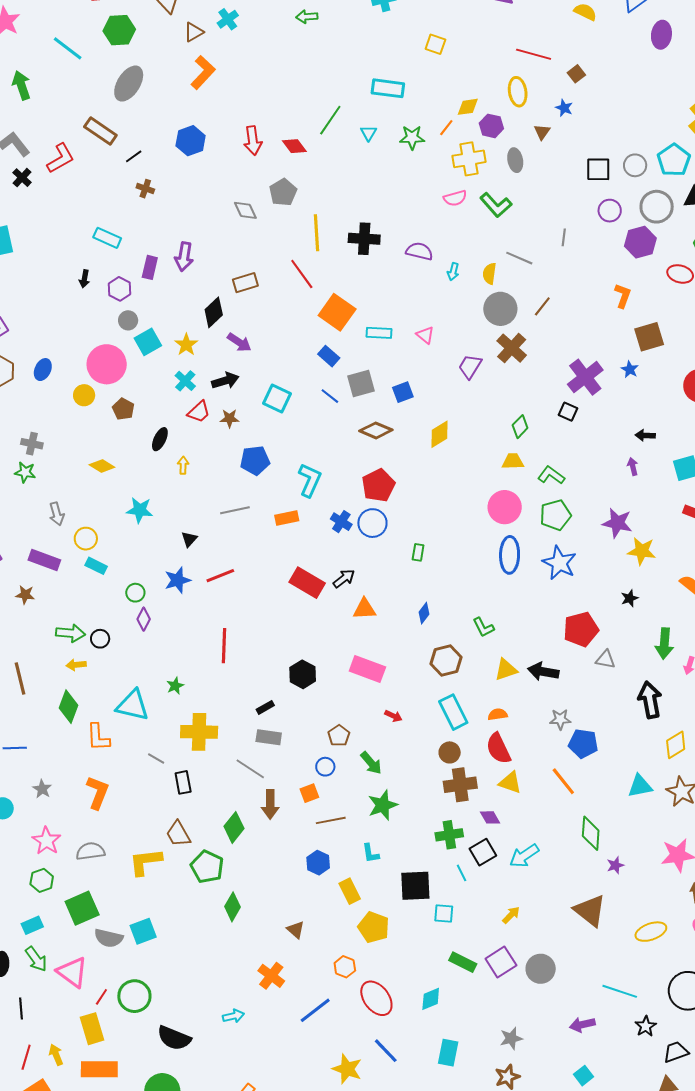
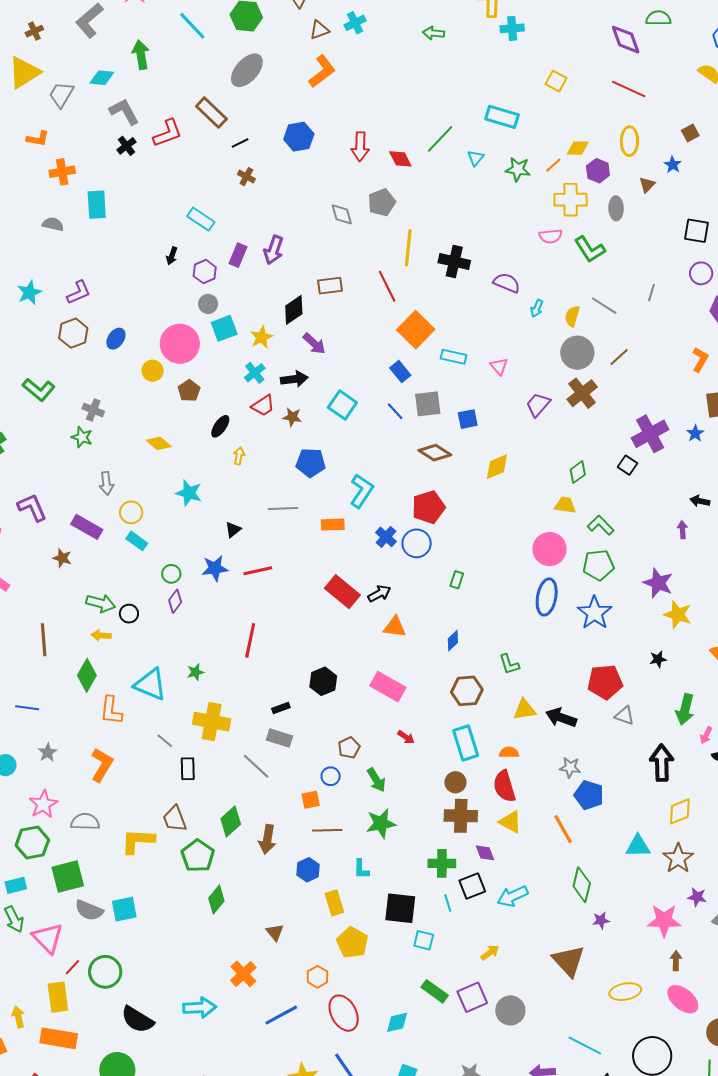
red line: (534, 54) -> (629, 89), moved
brown arrow: (270, 804) -> (267, 839), moved
green hexagon: (42, 880) -> (32, 843), size x1.4
cyan arrow: (233, 1016) -> (200, 1007), size x1.5

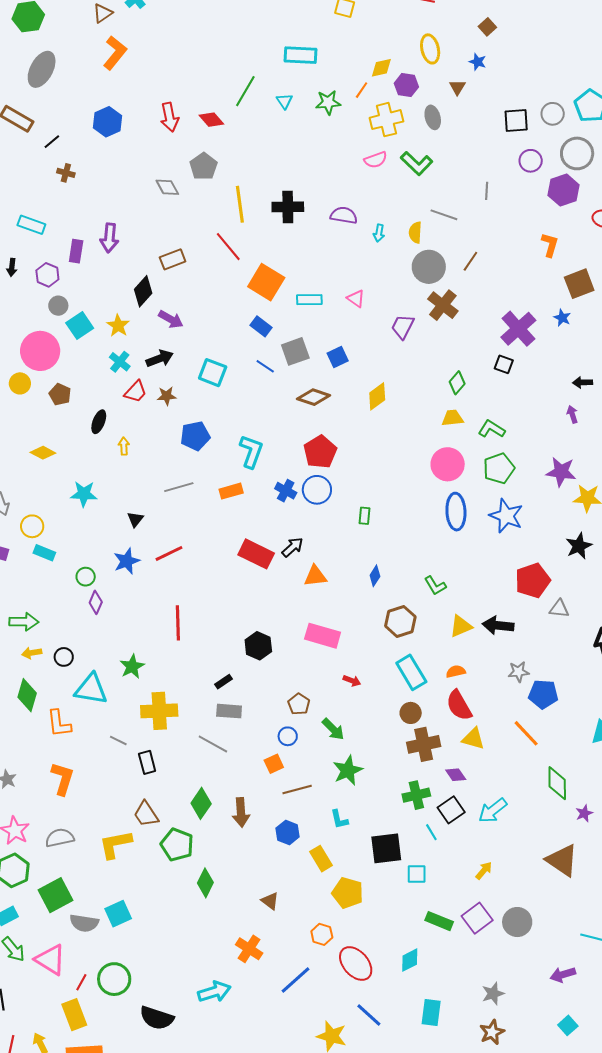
black circle: (129, 614) -> (64, 657), moved
black star: (658, 659) -> (579, 546), size x1.5
green star: (195, 672) -> (132, 667), size x1.4

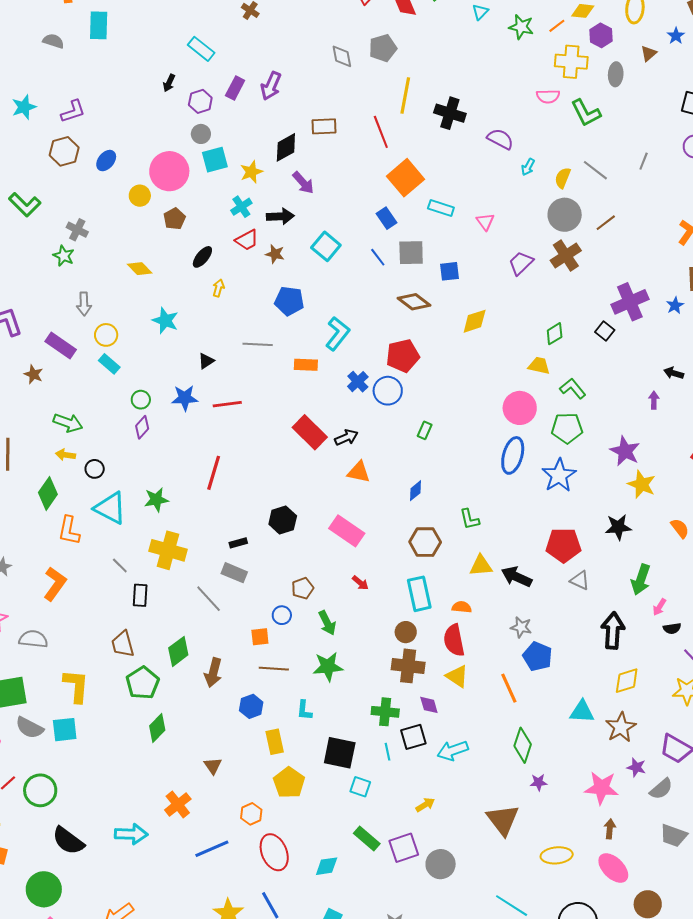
yellow L-shape: (115, 844) -> (76, 686), moved, turned 87

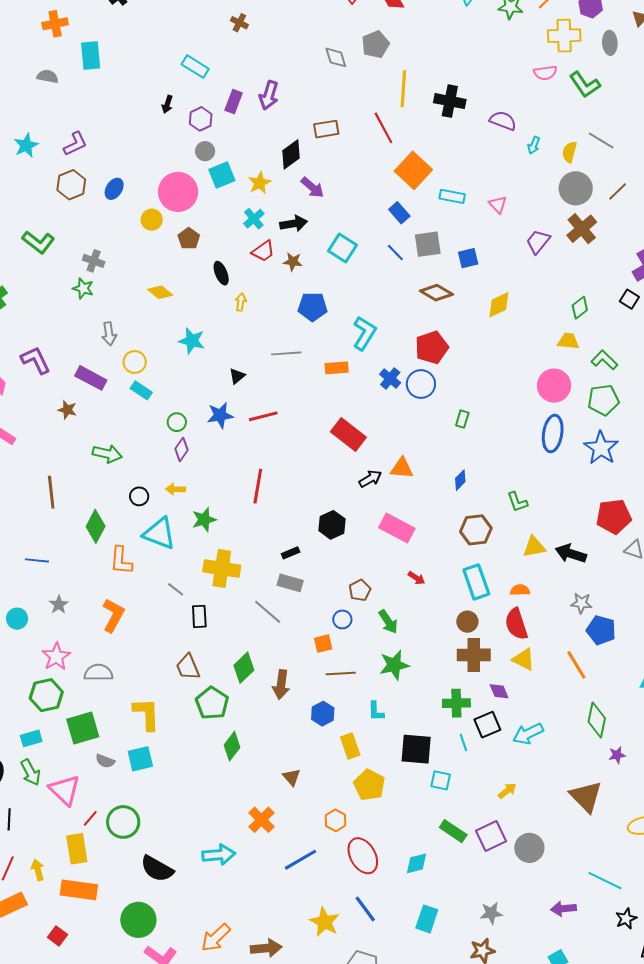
black ellipse: (202, 257) -> (221, 273), turned -55
black arrow: (346, 437) -> (370, 479), moved
yellow arrow: (66, 455) -> (176, 489), moved
gray semicircle: (30, 728) -> (105, 761), size x0.7

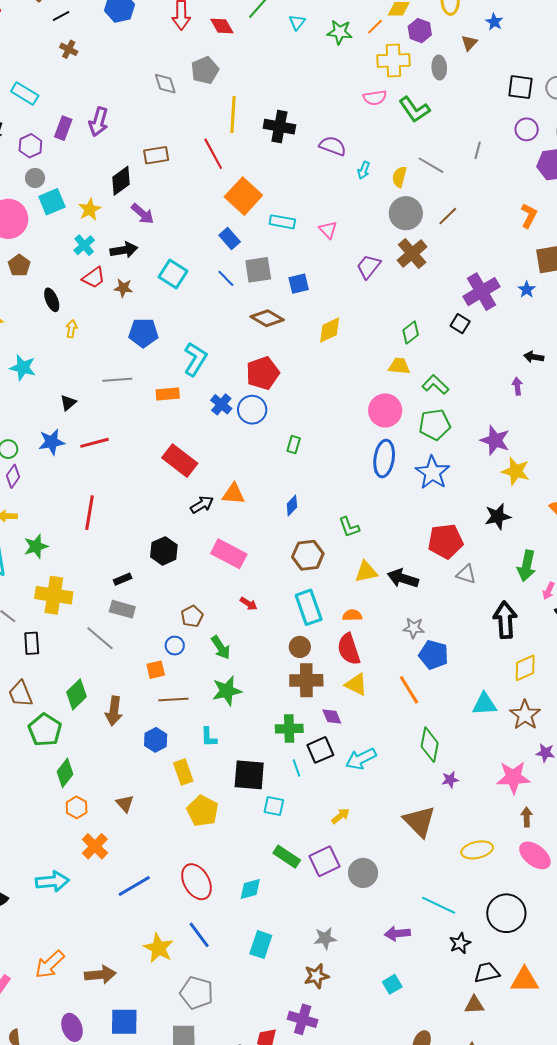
orange hexagon: (336, 820) -> (77, 807), moved

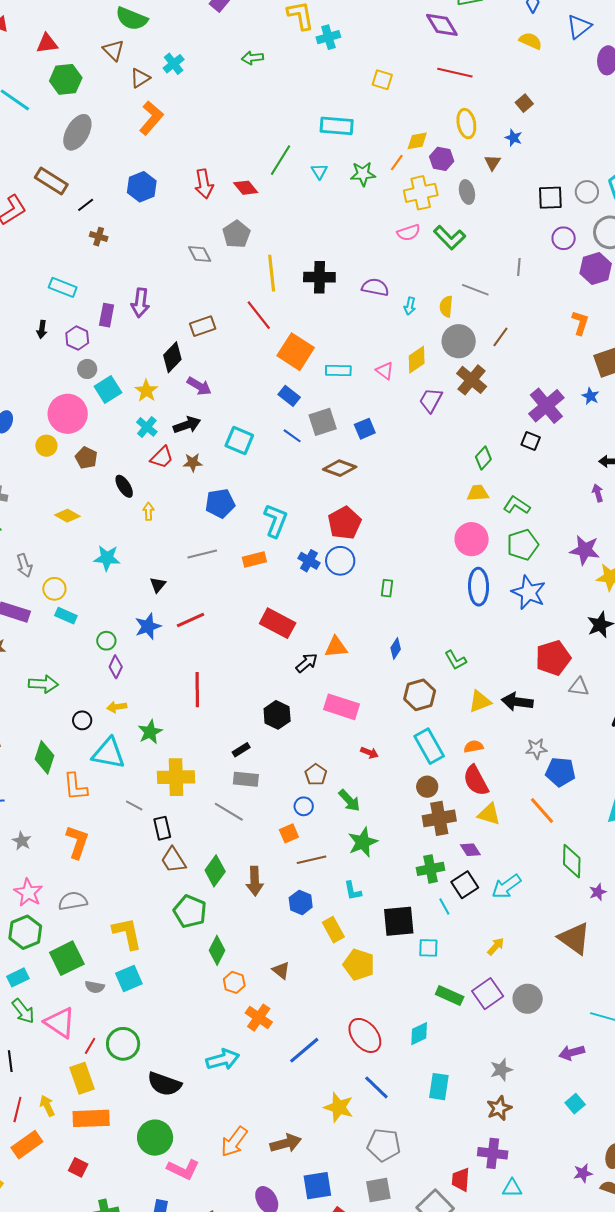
yellow diamond: (330, 330) -> (417, 360), moved
brown trapezoid: (20, 694) -> (173, 860), moved

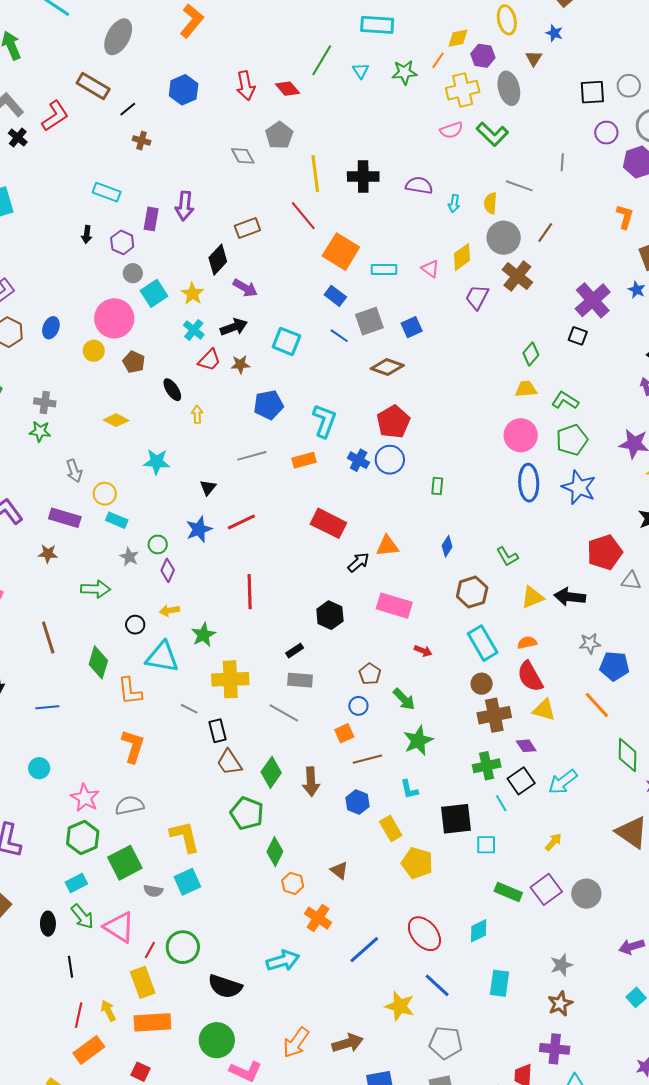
gray ellipse: (467, 192) -> (509, 88), size x1.4
gray star: (22, 841) -> (129, 557), moved

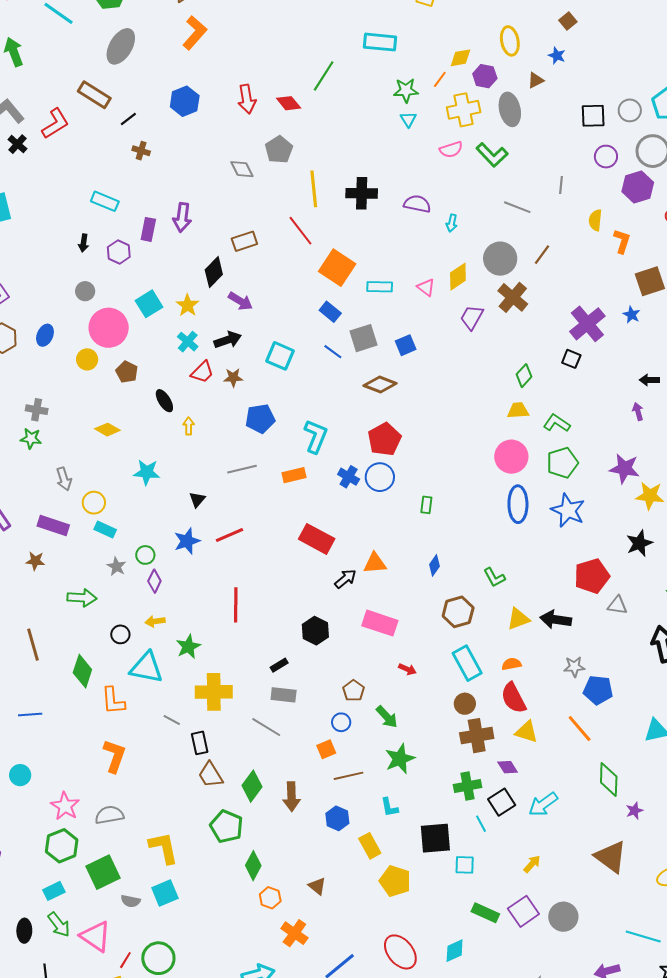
brown triangle: (534, 58) -> (536, 80), turned 30
cyan triangle: (361, 71) -> (408, 119), moved
yellow semicircle: (490, 203) -> (595, 220), moved
gray circle: (133, 273) -> (85, 291), moved

